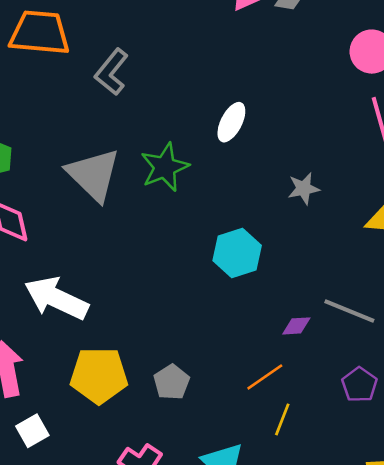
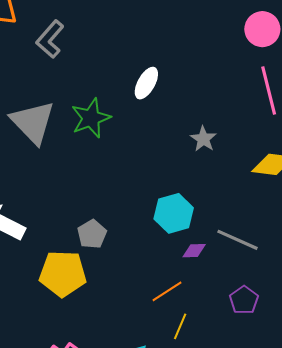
gray star: (304, 189) -> (203, 139), turned -30
cyan hexagon: (237, 253) -> (174, 213), moved
yellow pentagon: (99, 375) -> (63, 274), moved
gray pentagon: (172, 382) -> (92, 234), moved

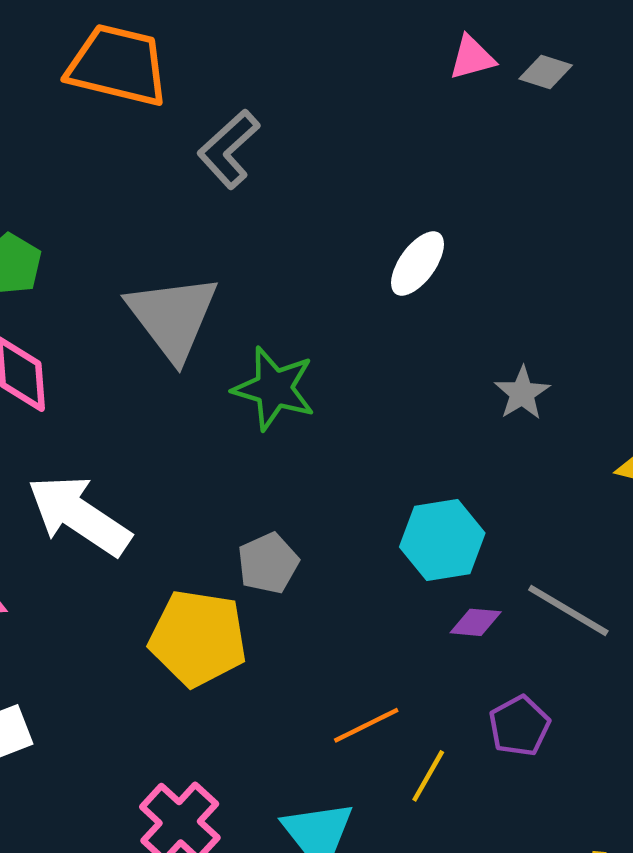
green star: (91, 118) -> (274, 388), moved, turned 30
orange line: (167, 291) -> (366, 725), moved
purple pentagon: (244, 300) -> (519, 726), moved

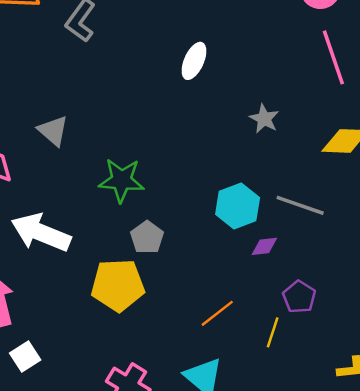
gray triangle: (173, 317) -> (53, 131), moved, size x0.6
green star: (274, 388) -> (121, 180), moved
gray line: (568, 610) -> (300, 205), moved
yellow line: (428, 776) -> (273, 332), moved

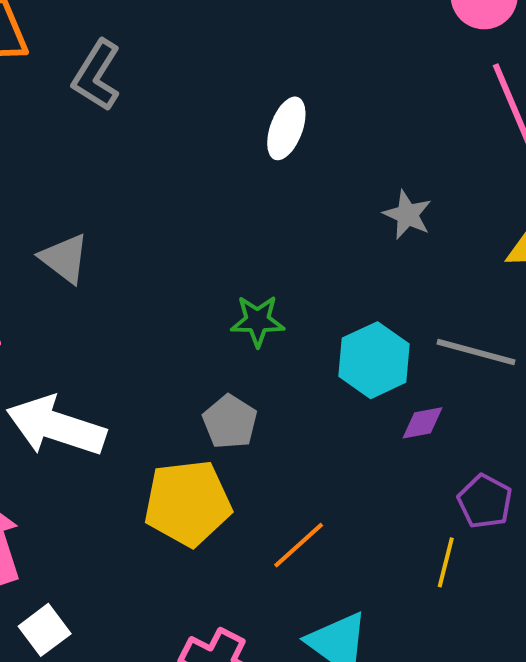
green star: (121, 180) -> (258, 321), moved, size x0.7
orange line: (217, 313) -> (299, 545), moved

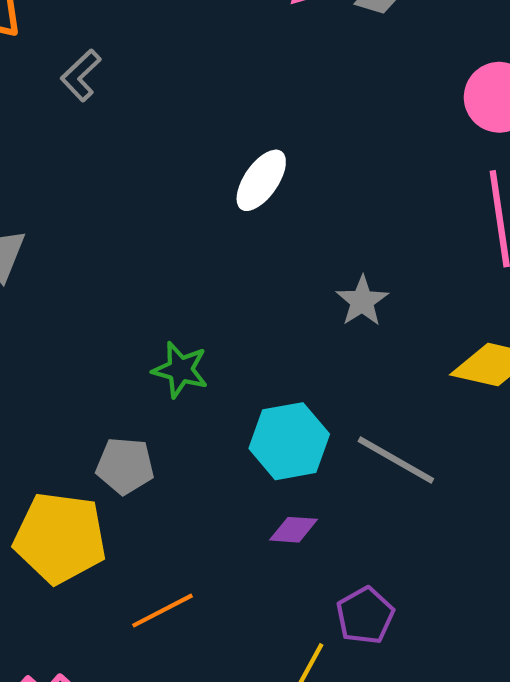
gray L-shape: (97, 75) -> (81, 75), size x0.7
gray pentagon: (230, 422) -> (125, 466), turned 30
purple diamond: (422, 423) -> (293, 530), moved

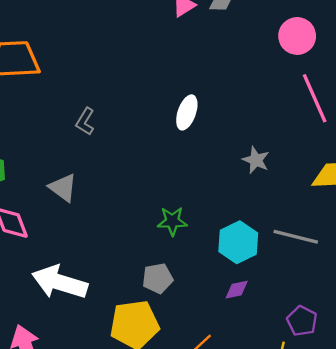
gray L-shape: (81, 75) -> (85, 121), moved
purple diamond: (293, 530) -> (237, 290), moved

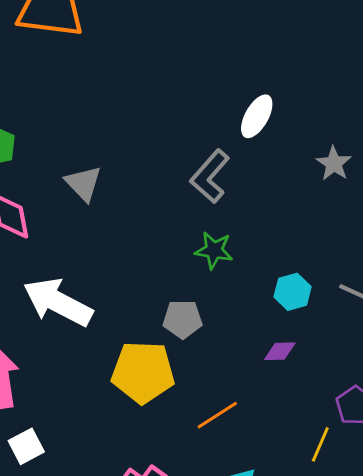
gray L-shape: (85, 121) -> (210, 176), moved, size x1.5
gray star: (256, 160) -> (334, 164), moved
cyan hexagon: (238, 242) -> (293, 292), size x0.7

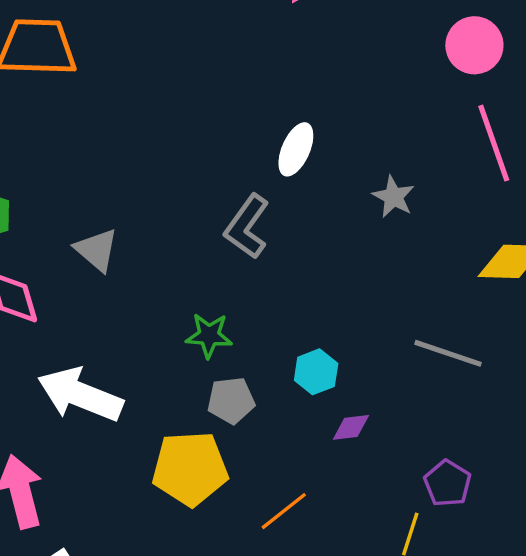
green star: (214, 250) -> (209, 335), moved
cyan hexagon: (293, 292) -> (316, 372), moved

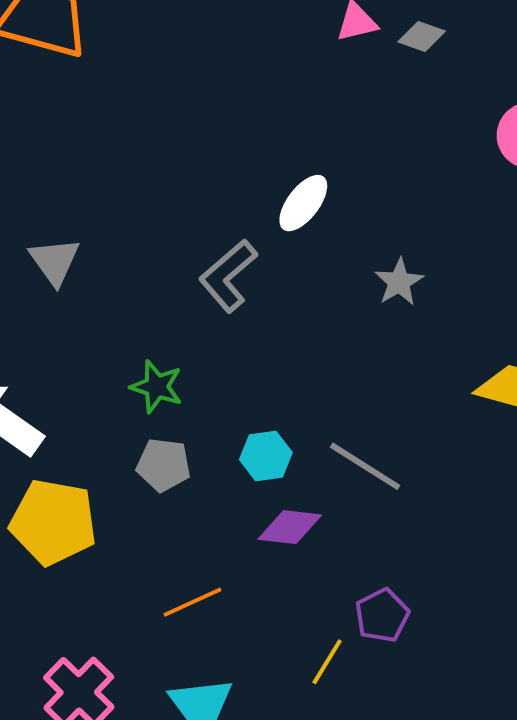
gray line: (448, 353) -> (365, 466), moved
purple diamond: (351, 427) -> (290, 527), size x1.4
yellow pentagon: (190, 469) -> (53, 522), moved

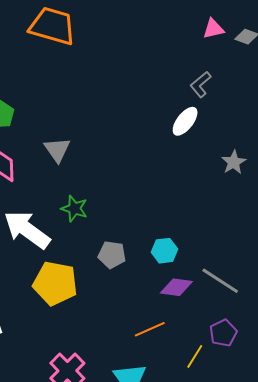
gray L-shape: (228, 276) -> (201, 84), moved, size x0.7
green star: (157, 387) -> (74, 209), moved
gray line: (365, 466) -> (220, 281), moved
orange line: (192, 602) -> (150, 329), moved

